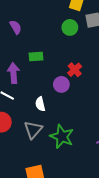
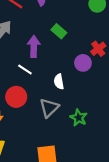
green rectangle: (36, 57) -> (59, 31), turned 40
green star: (62, 137) -> (79, 118), size x0.7

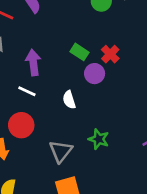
green rectangle: (59, 31) -> (79, 52), moved
gray triangle: (49, 108) -> (61, 151), moved

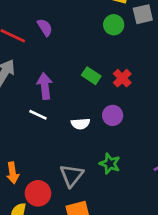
purple circle: (95, 74) -> (113, 115), moved
white semicircle: (69, 100) -> (80, 124), turned -78
red circle: (21, 125) -> (38, 193), moved

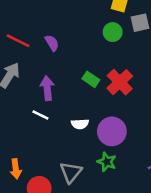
purple semicircle: (45, 27) -> (52, 43), moved
red cross: (122, 78) -> (120, 82), size x1.5
purple circle: (113, 115) -> (112, 131), moved, size x1.5

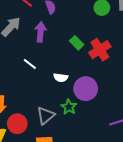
purple arrow: (47, 88) -> (40, 32), moved
green star: (107, 162) -> (69, 107), moved

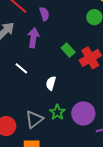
white semicircle: (61, 78) -> (51, 83), turned 96
purple circle: (86, 89) -> (83, 113), moved

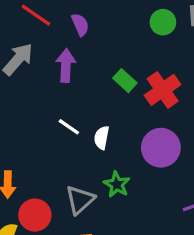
white line: (21, 68) -> (69, 127), moved
purple circle: (83, 113) -> (161, 148), moved

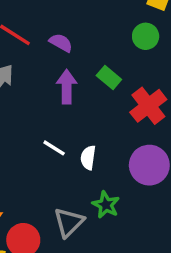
purple semicircle: (80, 25) -> (61, 43), turned -35
purple arrow: (66, 66) -> (67, 87), moved
green rectangle: (125, 81) -> (109, 78), moved

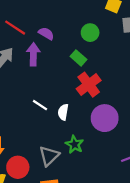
green circle: (146, 36) -> (90, 33), moved
purple arrow: (67, 87) -> (33, 54), moved
red cross: (148, 106) -> (89, 85), moved

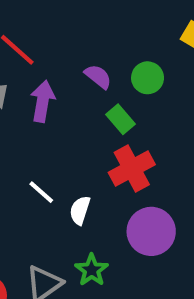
purple semicircle: (46, 34) -> (98, 77), moved

